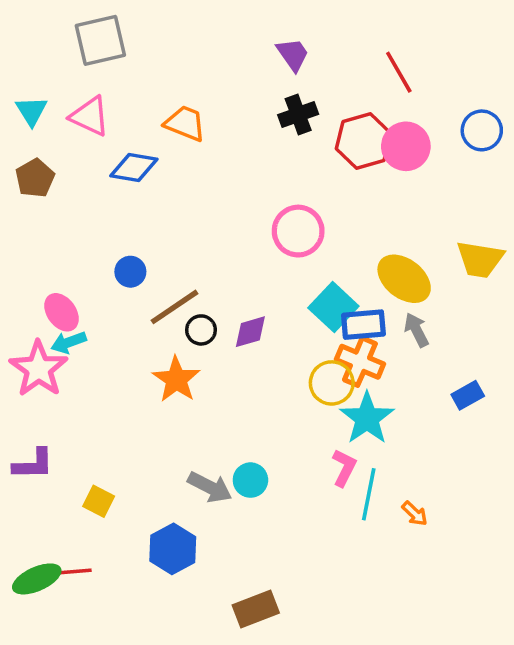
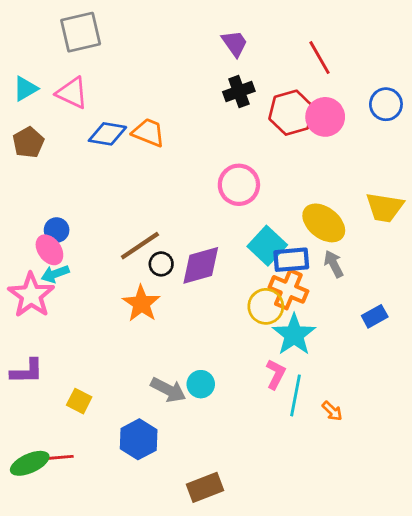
cyan triangle: (31, 111) -> (25, 89), turned 32
orange trapezoid: (185, 123) -> (148, 132), moved
blue circle: (130, 272) -> (57, 230), moved
purple diamond: (250, 332) -> (201, 265), size x1.5

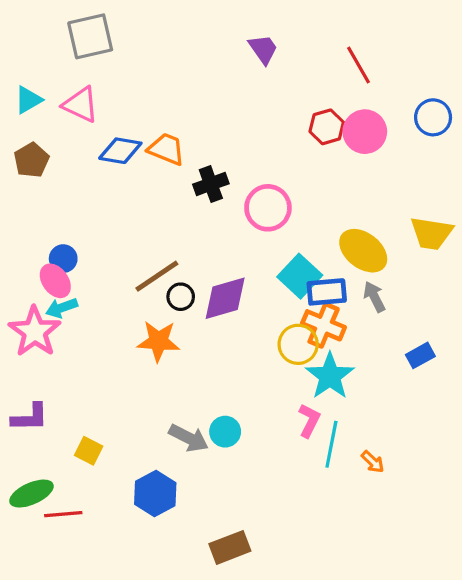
black cross: (239, 91) -> (211, 184), moved
red hexagon: (291, 113) -> (327, 127), size x0.7
orange star: (141, 304) -> (158, 341), turned -30
green ellipse: (30, 463) -> (31, 494), moved

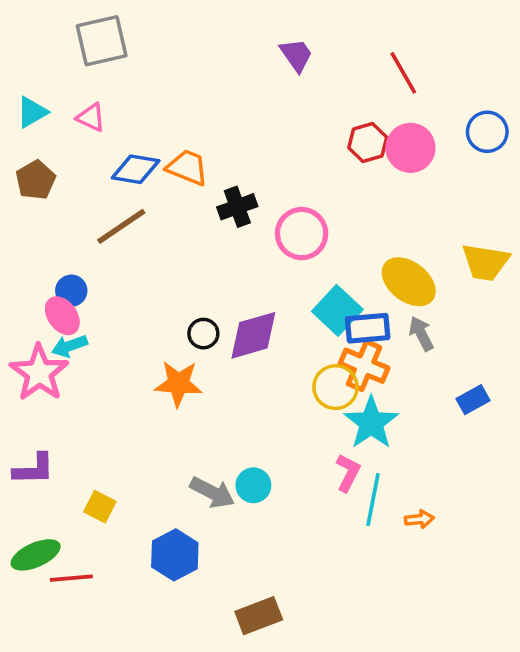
pink triangle: (81, 105) -> (91, 118), size x0.7
brown line: (157, 276) -> (121, 226), moved
orange arrow: (373, 462) -> (419, 519), turned -50

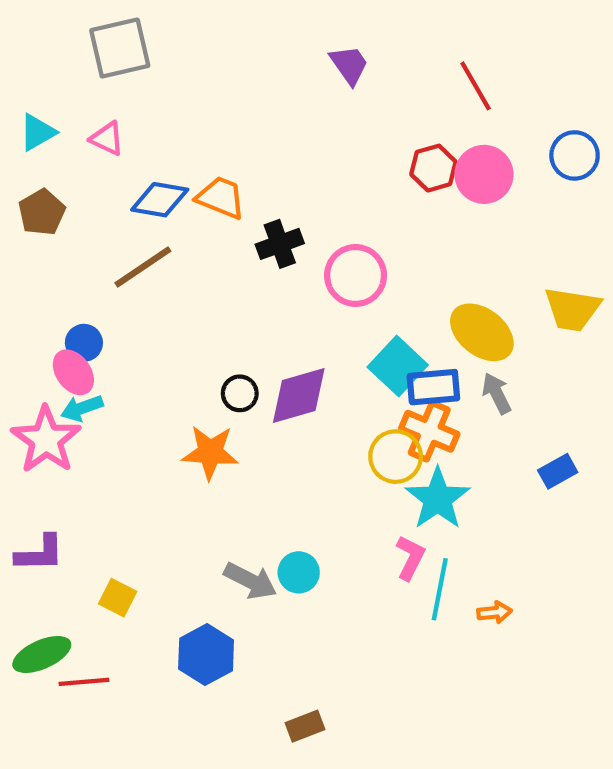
brown rectangle: (259, 616) -> (305, 726), size x0.7

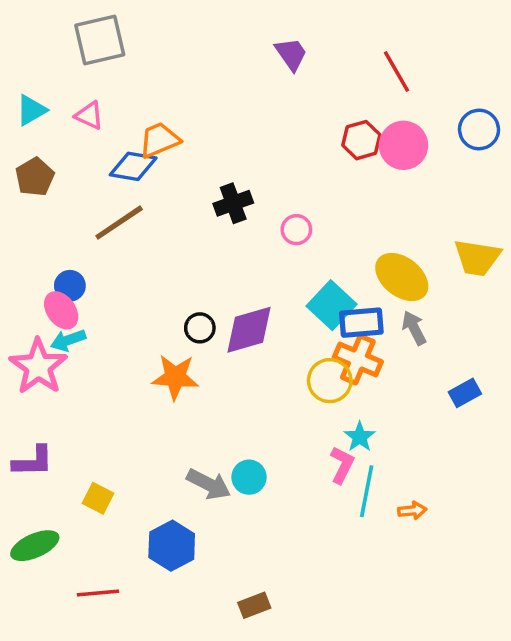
orange trapezoid: (221, 198) -> (159, 140), moved, turned -45
pink circle: (356, 275) -> (296, 230), size x0.6
cyan star: (438, 499) -> (360, 437), moved, size x0.6
red line: (84, 682) -> (98, 593), moved

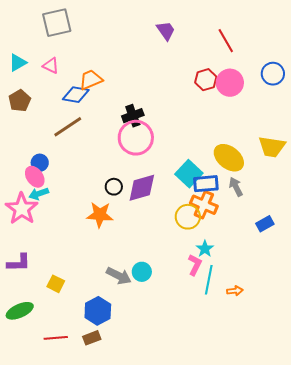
pink circle: (296, 230) -> (136, 138), moved, size x2.0
brown rectangle: (254, 605) -> (92, 338), moved

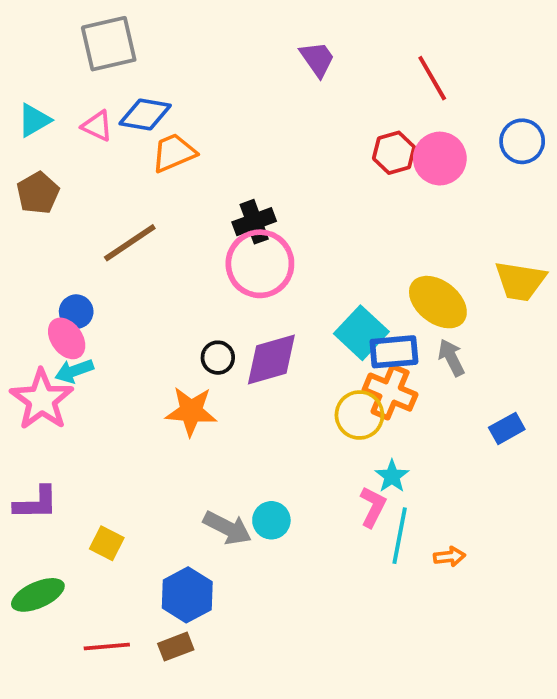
blue diamond: (76, 95) -> (145, 114), moved

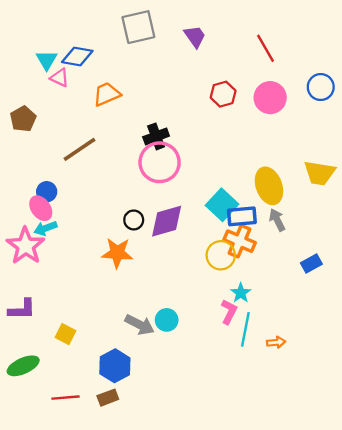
gray square: (109, 44) -> (138, 27), moved
blue diamond: (145, 114) -> (77, 56), moved
cyan triangle: (34, 120) -> (47, 60), moved, turned -30
red hexagon: (394, 153) -> (223, 94), moved
yellow ellipse: (438, 302) -> (269, 186), turned 32

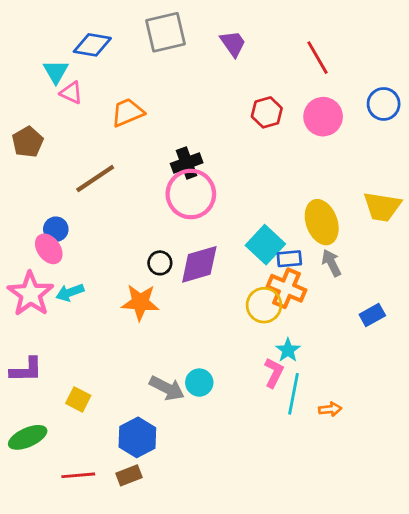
blue diamond: (77, 56) -> (92, 45), moved
blue rectangle: (242, 216) -> (289, 259), size x0.7
cyan arrow: (45, 228) -> (70, 292), moved

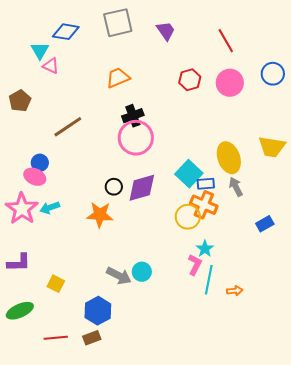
orange trapezoid: (128, 112) -> (118, 78), moved
pink ellipse: (49, 249) -> (35, 177), turned -30

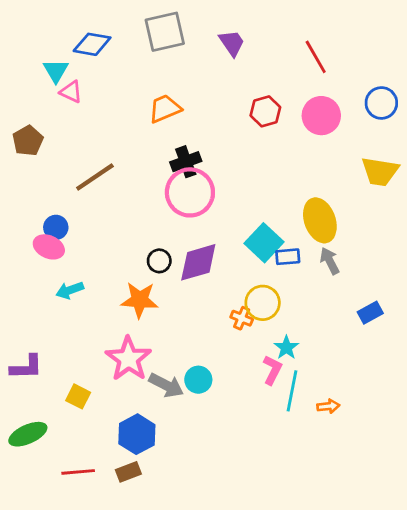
yellow trapezoid: (272, 147) -> (380, 171), moved
orange cross: (204, 205) -> (242, 318), moved, size x0.6
pink star: (22, 209) -> (128, 359), moved

